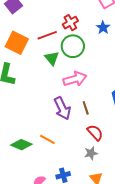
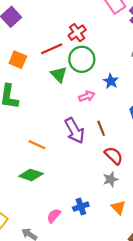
blue star: (103, 28) -> (111, 81), moved
orange square: (17, 43) -> (18, 60), size x0.7
pink arrow: (75, 79) -> (87, 96), size x0.6
orange line: (47, 139) -> (37, 145), moved

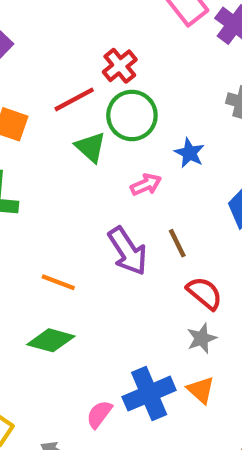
blue cross: (81, 207) -> (149, 394), size x1.6
orange triangle: (118, 207) -> (201, 390), moved

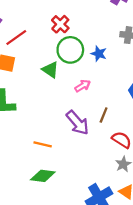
red line: (74, 99) -> (16, 37), moved
blue star: (189, 153) -> (99, 54), moved
brown line: (177, 243) -> (104, 115), turned 56

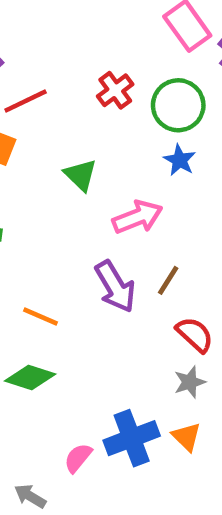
green circle: (70, 50) -> (178, 105), moved
pink arrow: (83, 86) -> (138, 217), size x1.5

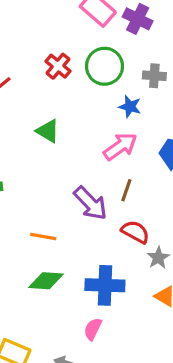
blue star: (180, 160) -> (130, 107), moved
pink arrow: (138, 217) -> (120, 146), moved
red semicircle: (195, 334) -> (135, 232), moved
blue cross: (132, 438) -> (105, 285), moved, turned 36

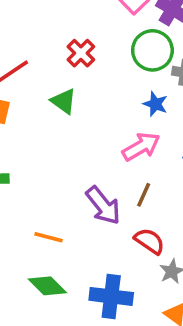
green circle: (105, 66) -> (152, 50), moved
green triangle: (48, 131) -> (64, 101), moved
green diamond: (46, 281) -> (47, 286), turned 36

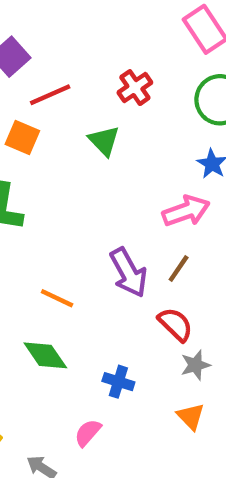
blue cross: (111, 296) -> (118, 382), size x0.6

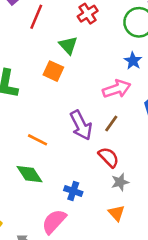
red line: (50, 95) -> (36, 17), turned -45
orange square: (22, 138) -> (53, 71), moved
pink semicircle: (88, 433) -> (54, 221), size x1.5

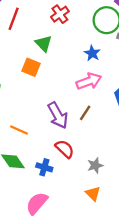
blue star: (133, 61) -> (92, 53), moved
red semicircle: (109, 157) -> (65, 149), moved
blue cross: (73, 191) -> (44, 167), moved

